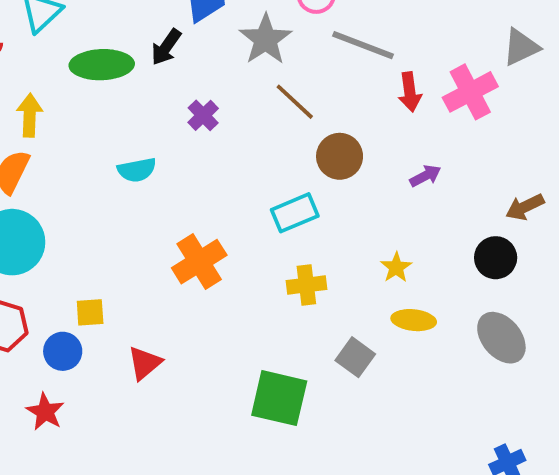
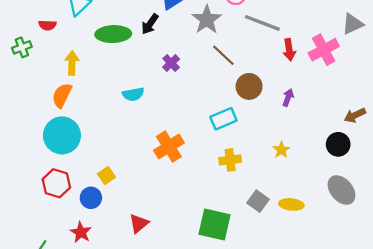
purple arrow: (425, 176) -> (288, 98), moved, turned -42
yellow square: (90, 312) -> (106, 176), turned -30
yellow ellipse: (414, 320) -> (291, 204), moved
red triangle: (145, 363) -> (139, 223), moved

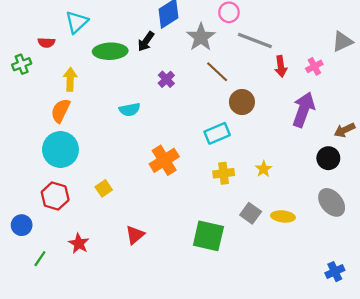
pink cross: (324, 50) -> (314, 66), size x0.6
purple arrow: (288, 98) -> (304, 110), moved, size x2.0
yellow star: (281, 150) -> (264, 169), moved
blue circle: (91, 198) -> (22, 225), moved

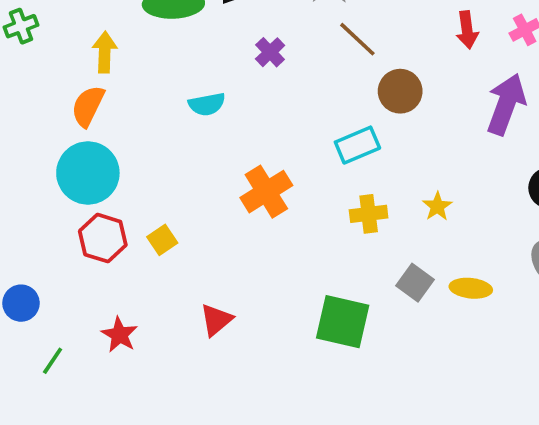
red hexagon: (55, 196) -> (103, 238), moved

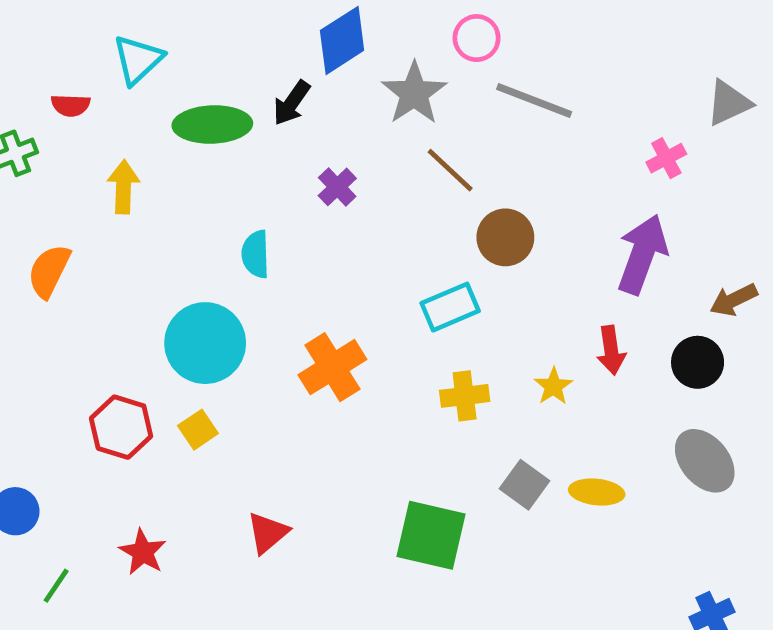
red arrow: (467, 30) -> (611, 350), moved
cyan semicircle: (207, 104) -> (256, 254), turned 99
orange semicircle: (88, 106) -> (49, 271), moved
cyan circle: (88, 173) -> (205, 343), moved

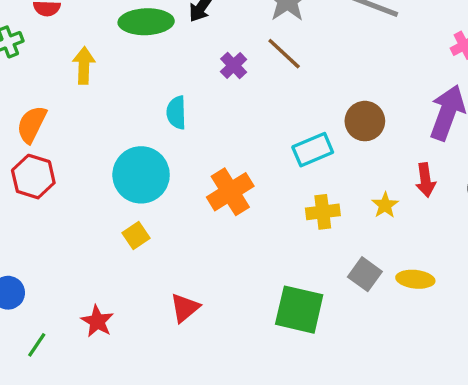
brown line: (450, 170) -> (284, 54), moved
brown circle: (505, 237) -> (365, 121), moved
red hexagon: (121, 427) -> (33, 177), moved

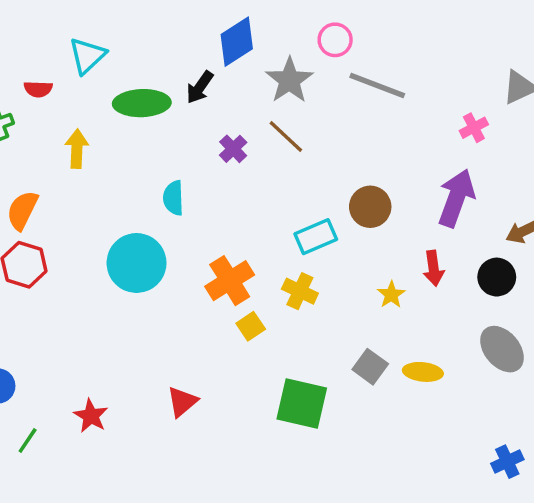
yellow cross: (323, 212) -> (300, 291), moved, turned 32
yellow square: (136, 235) -> (251, 326), moved

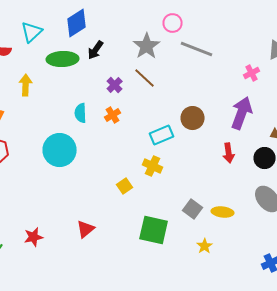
blue diamond: (237, 42) -> (77, 23), moved
orange cross: (230, 281) -> (113, 115), moved, size x0.6
yellow star: (391, 295) -> (205, 246), moved
red star: (91, 416) -> (34, 237), turned 30

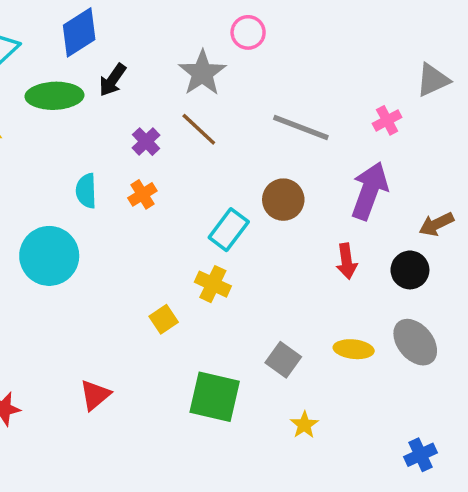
gray line: (197, 49) -> (301, 127), moved
cyan rectangle: (162, 135) -> (229, 230), turned -30
yellow ellipse: (223, 212) -> (354, 349), moved

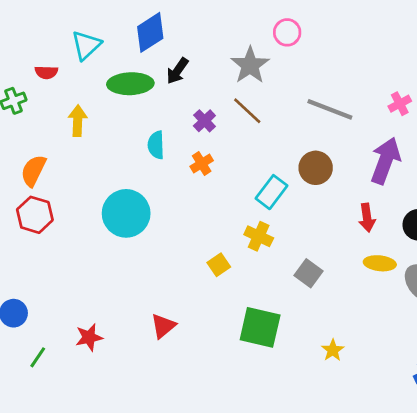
cyan semicircle: (86, 191) -> (156, 145), moved
yellow ellipse: (354, 349) -> (380, 263), moved
gray square: (283, 360) -> (309, 273), moved

